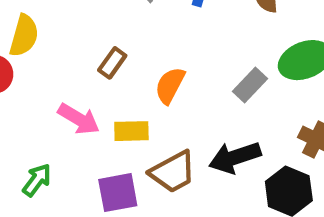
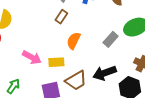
brown rectangle: (112, 63) -> (61, 17), moved

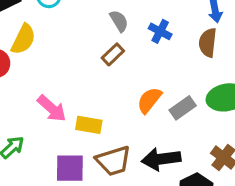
orange semicircle: (74, 41) -> (149, 100), moved

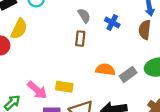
brown rectangle: (113, 54) -> (80, 39), turned -40
orange semicircle: (149, 100) -> (105, 69), turned 60
pink arrow: (52, 108) -> (37, 90), moved

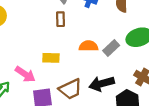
yellow rectangle: (64, 87) -> (51, 58), moved

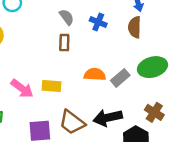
pink arrow: (25, 74) -> (22, 88), moved
brown trapezoid: (70, 89) -> (72, 122), turned 60

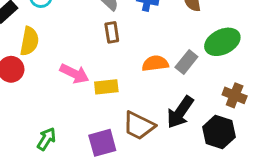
pink arrow: (22, 88) -> (74, 74), moved
black arrow: (108, 118) -> (180, 112), turned -32

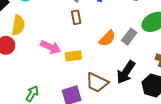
orange semicircle: (155, 63) -> (107, 38), turned 144

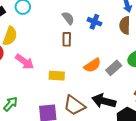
pink arrow: (51, 47) -> (25, 62), moved
black arrow: (126, 72) -> (104, 101), turned 60

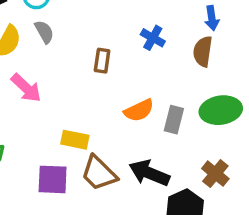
gray semicircle: (68, 18) -> (44, 32), moved
gray rectangle: (114, 68) -> (174, 120), turned -42
yellow rectangle: (57, 76) -> (75, 140), moved

